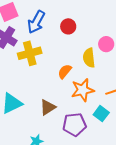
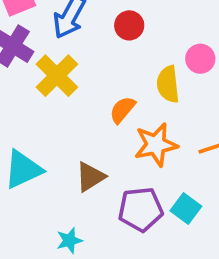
yellow cross: (30, 53) -> (57, 76), turned -30
cyan square: (101, 114) -> (186, 209), moved

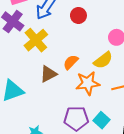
yellow semicircle: (168, 84) -> (103, 60), moved, turned -126
brown triangle: (90, 177) -> (48, 74), moved

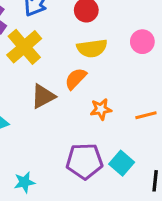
yellow semicircle: (103, 60) -> (92, 48), moved, turned 30
orange star: (88, 83) -> (101, 109), size x0.6

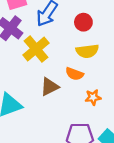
orange semicircle: (76, 79) -> (74, 74), turned -114

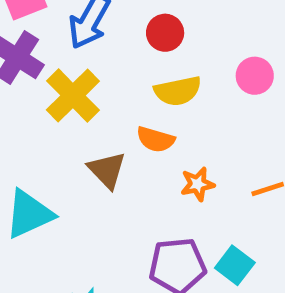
brown triangle: (50, 87) -> (107, 170), turned -42

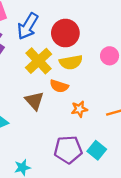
red circle: (165, 33) -> (65, 33), size x1.5
yellow cross: (73, 96) -> (39, 61), moved

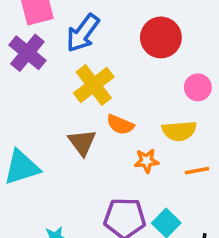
red circle: (65, 33) -> (161, 37), moved
yellow semicircle: (71, 62) -> (179, 131), moved

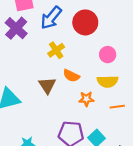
red circle: (161, 37) -> (85, 22), moved
yellow cross: (94, 85) -> (56, 50), size x0.7
pink circle: (198, 87) -> (108, 55), moved

